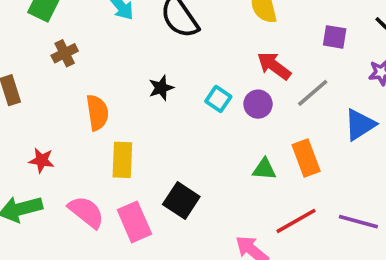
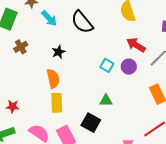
black star: (161, 88) -> (58, 52), moved
orange semicircle: (97, 113) -> (53, 79), moved
green triangle: (264, 169) -> (106, 100), moved

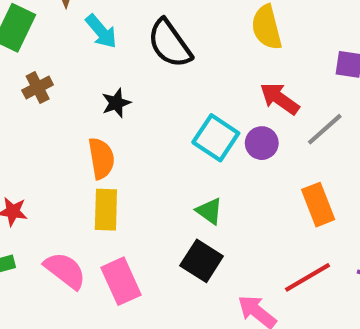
cyan square: (107, 65) -> (216, 138), size x1.5
green triangle: (106, 100) -> (209, 211), turned 32
black square: (91, 123) -> (202, 261), moved

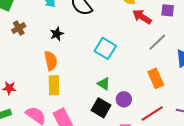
red arrow: (280, 99) -> (142, 17), moved
purple circle: (262, 143) -> (124, 99), moved

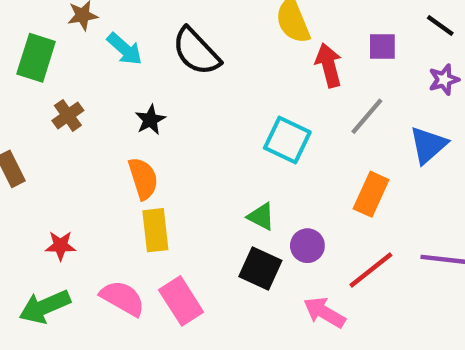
red arrow: (142, 17) -> (329, 65), turned 48
cyan square: (105, 48) -> (287, 140), moved
orange rectangle: (156, 78) -> (371, 194), turned 54

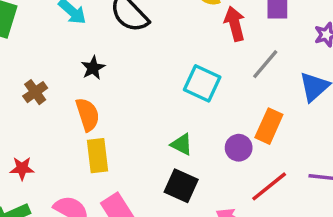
brown cross: (68, 115) -> (35, 92), moved
purple circle: (307, 246) -> (239, 148), moved

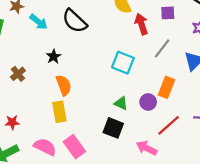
orange semicircle: (88, 115) -> (64, 85), moved
green triangle: (182, 144) -> (121, 103), moved

